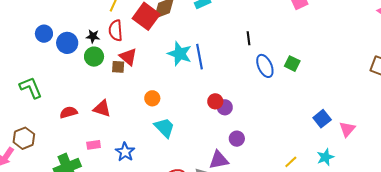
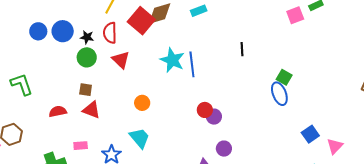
blue circle: (67, 43) -> (63, 31), moved
blue ellipse: (265, 66) -> (279, 94), moved
brown square: (118, 67) -> (86, 90), moved
cyan trapezoid: (165, 128) -> (140, 138), moved

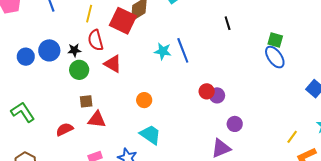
cyan star: (172, 60) -> (163, 51), size x0.7

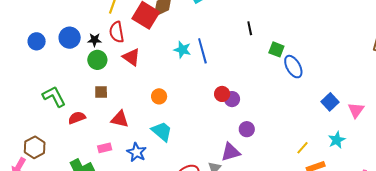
green square: (275, 40) -> (276, 49), moved
blue circle: (26, 57) -> (37, 41), moved
green L-shape: (23, 112) -> (54, 97), moved
red triangle: (97, 119) -> (120, 119), moved

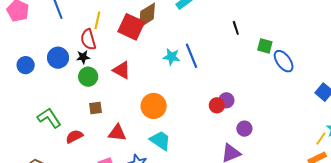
red semicircle: (117, 32) -> (88, 39), moved
red circle: (222, 94) -> (217, 105), moved
orange circle: (159, 96) -> (154, 106), size x1.6
yellow line: (303, 148) -> (321, 139), moved

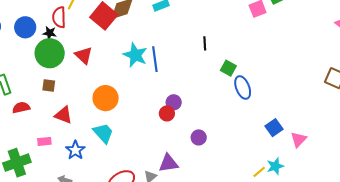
cyan star: (172, 57) -> (135, 55), size x1.4
green circle: (88, 77) -> (50, 53), size x1.5
purple circle: (226, 100) -> (174, 102), moved
purple circle: (244, 129) -> (199, 137), moved

